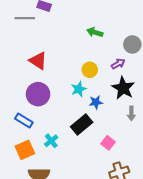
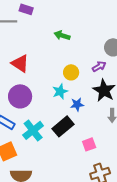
green arrow: (95, 32) -> (62, 35), moved
cyan cross: (51, 141) -> (33, 130), moved, size x1.5
pink square: (108, 143) -> (89, 144), turned 32

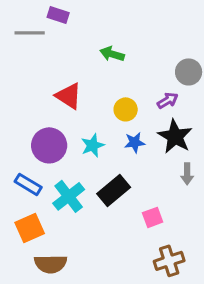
red triangle: (20, 63) -> (69, 96), moved
cyan star: (60, 91) -> (93, 145), moved
blue star: (77, 104) -> (135, 142), moved

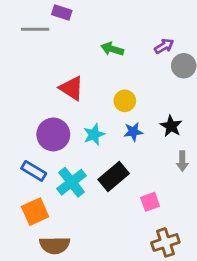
purple arrow: (168, 100) -> (164, 46), moved
black star: (175, 136) -> (171, 126), size x0.7

